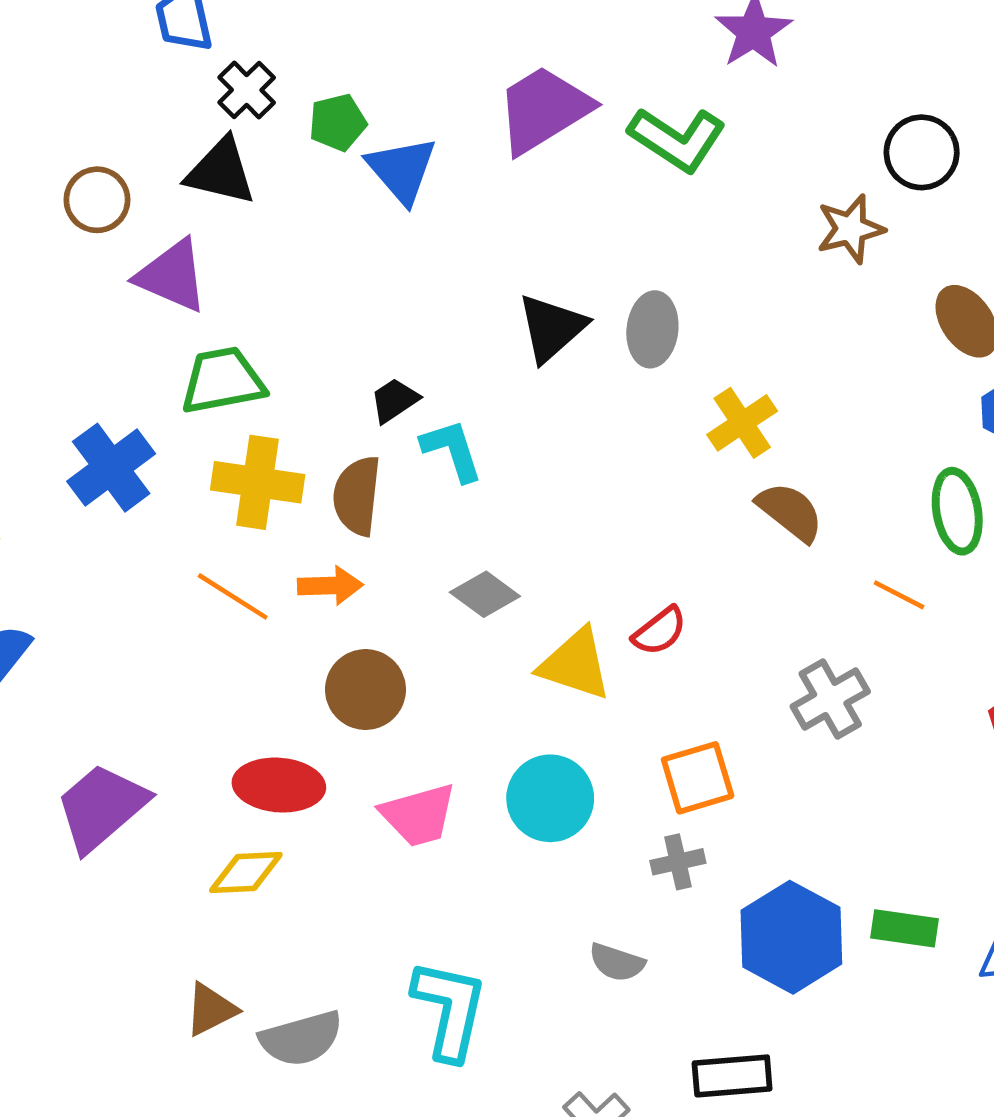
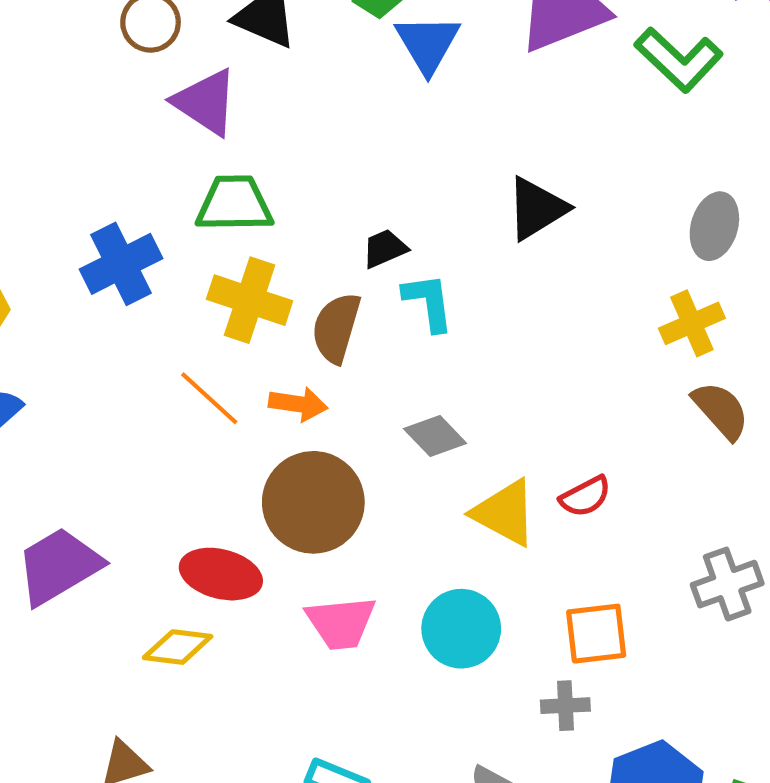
gray ellipse: (652, 329) -> (714, 226), moved
brown circle: (365, 690) -> (313, 502), size x1.4

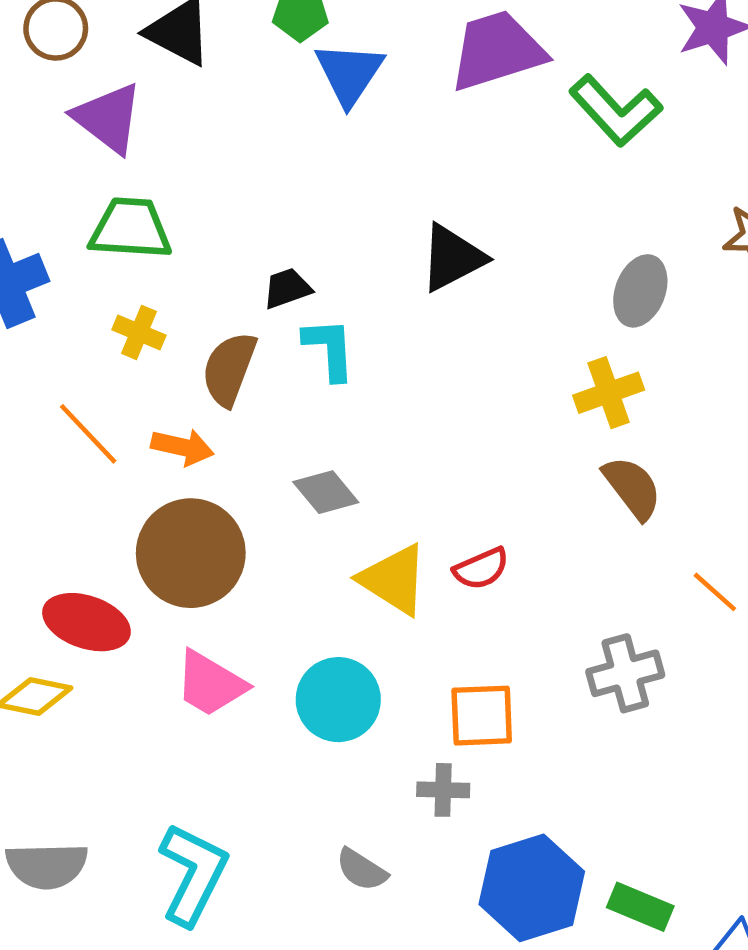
yellow cross: (250, 300) -> (139, 332), size x0.6
pink trapezoid: (341, 623) -> (211, 684), turned 32

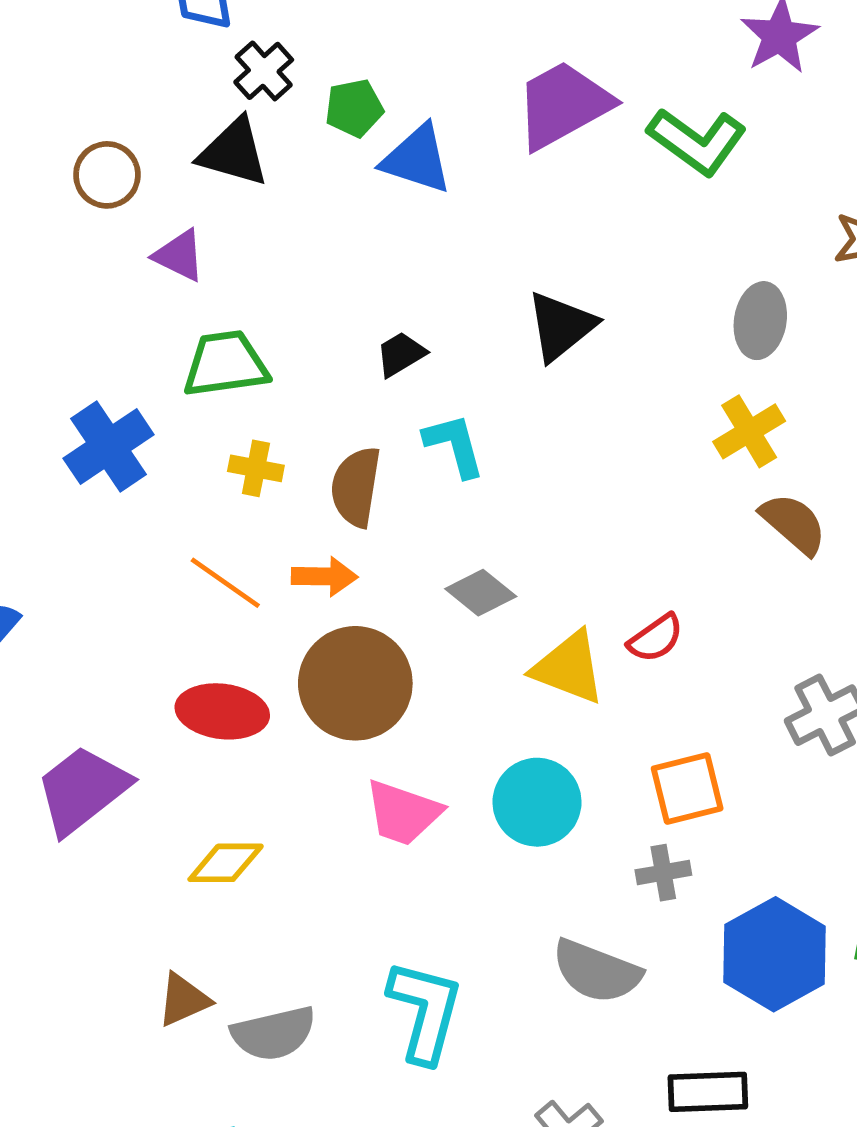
blue triangle: (349, 73) -> (417, 159), turned -34
purple triangle: (108, 118) -> (179, 255), size x0.7
black trapezoid: (287, 288) -> (401, 354), moved
red ellipse: (86, 622) -> (222, 711), moved
gray semicircle: (362, 870) -> (597, 971), size x1.6

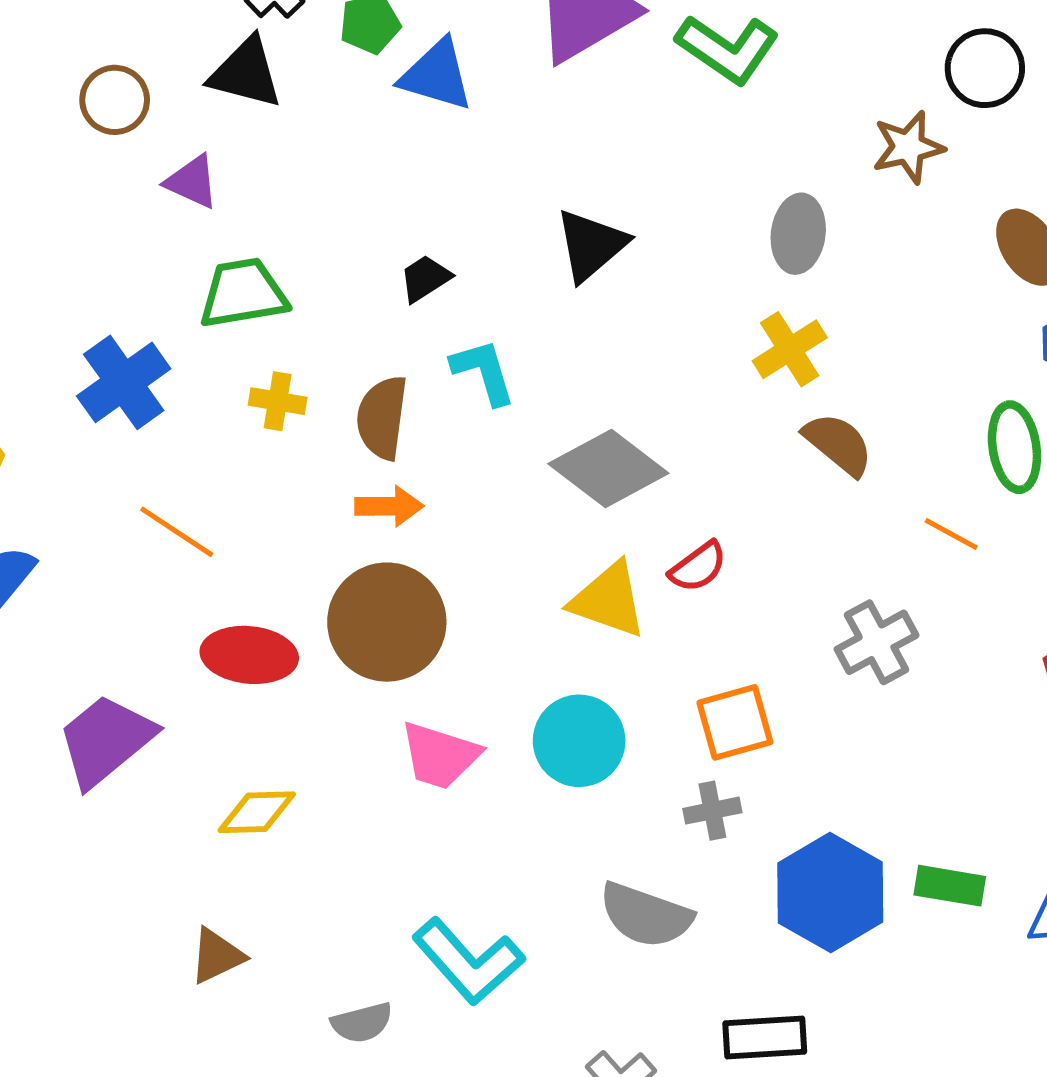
orange arrow: (325, 576) -> (389, 506), moved
orange line: (225, 583) -> (177, 532), moved
gray diamond: (481, 593) -> (608, 469), moved, size x1.6
cyan L-shape: (425, 1011) -> (468, 961), turned 125
gray semicircle: (274, 1033) -> (362, 1023), moved, size x0.7

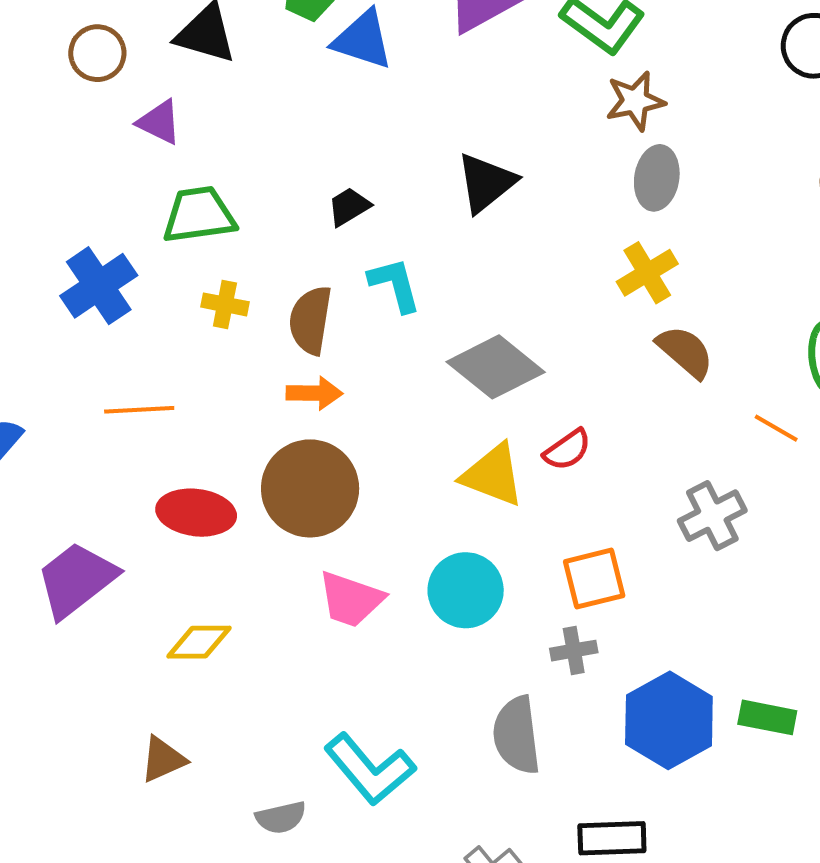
brown star: (908, 147) -> (635, 101), moved
orange line: (177, 532) -> (139, 410), turned -38
gray semicircle: (646, 915) -> (517, 735), turned 62

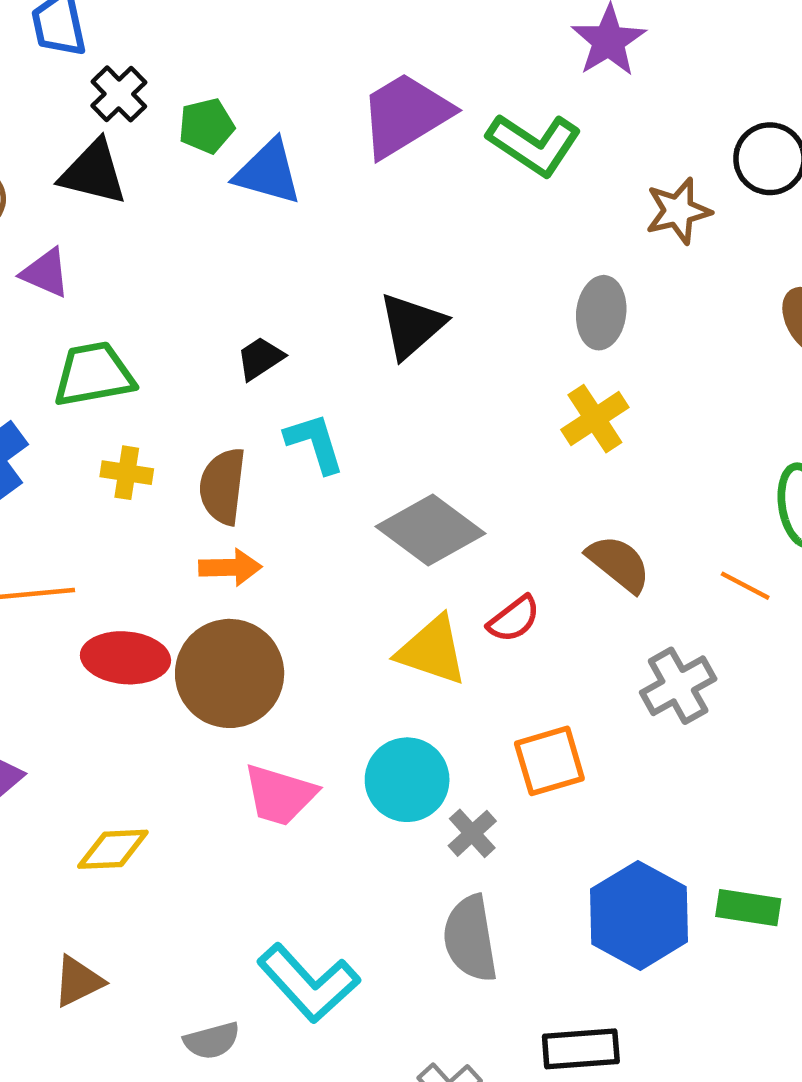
brown star: (635, 101) -> (678, 211), moved
brown semicircle: (685, 352) -> (619, 564), moved
red ellipse: (196, 513) -> (125, 658), moved
gray cross: (574, 651) -> (472, 833), moved, turned -30

